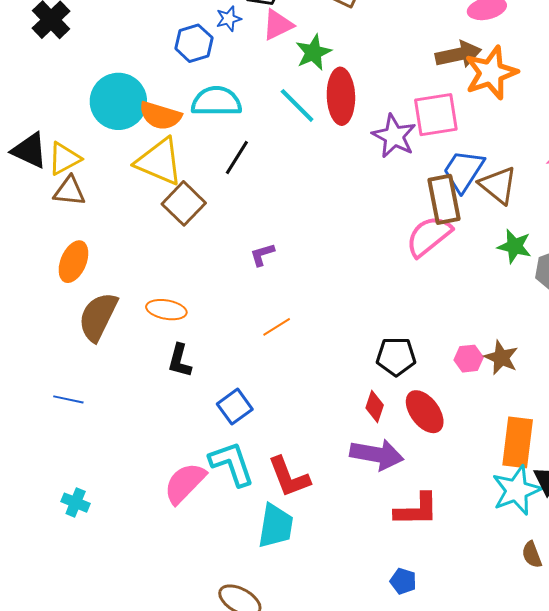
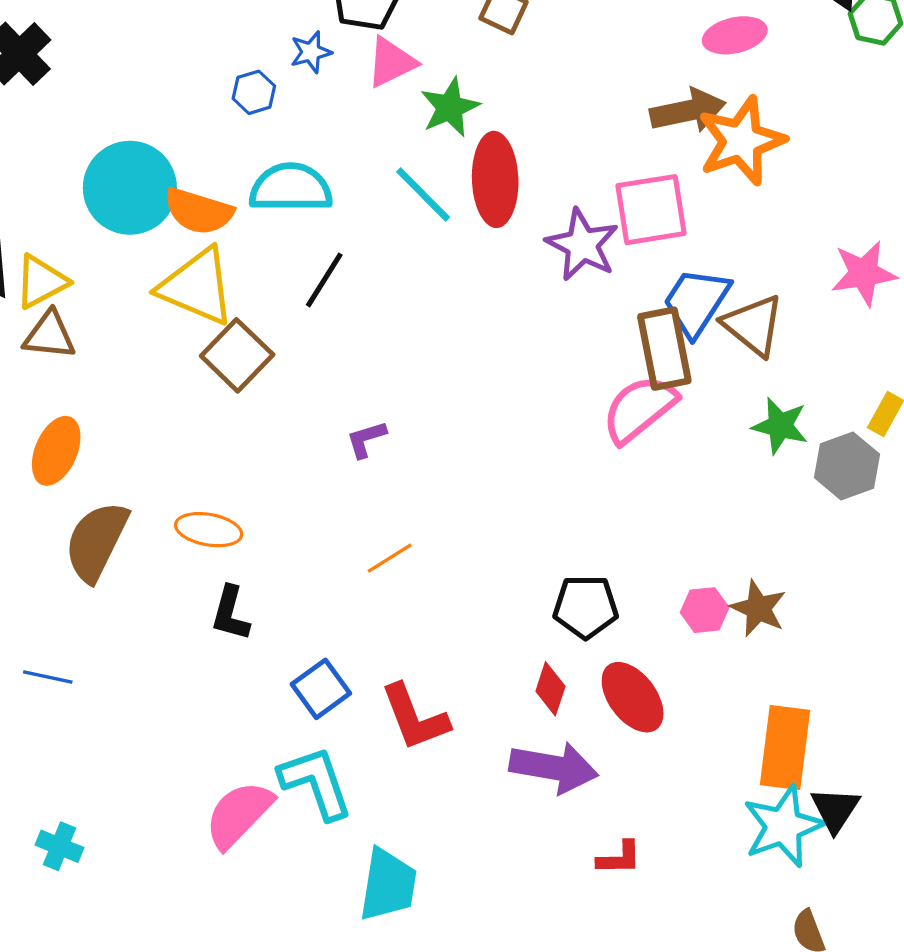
blue hexagon: (194, 43) -> (254, 92), size x0.7
red L-shape: (289, 477) -> (415, 717), moved
red L-shape: (416, 510) -> (619, 858), size x0.6

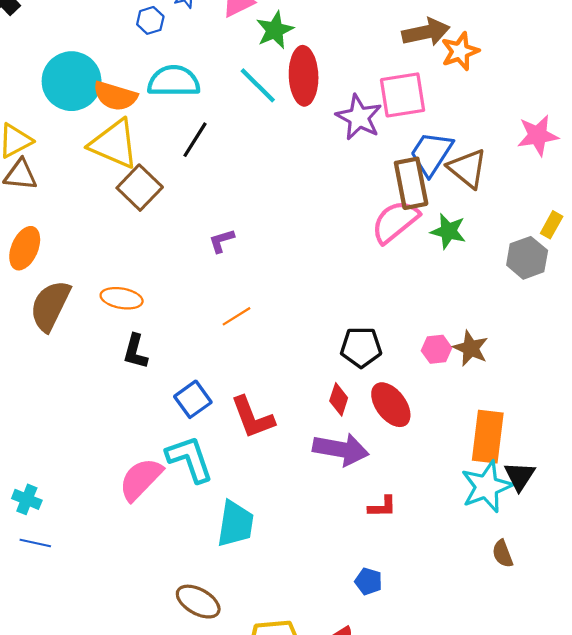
orange star: (741, 141) -> (460, 51), size x0.7
green star: (780, 426) -> (448, 231), moved
blue line: (48, 677) -> (35, 543), moved

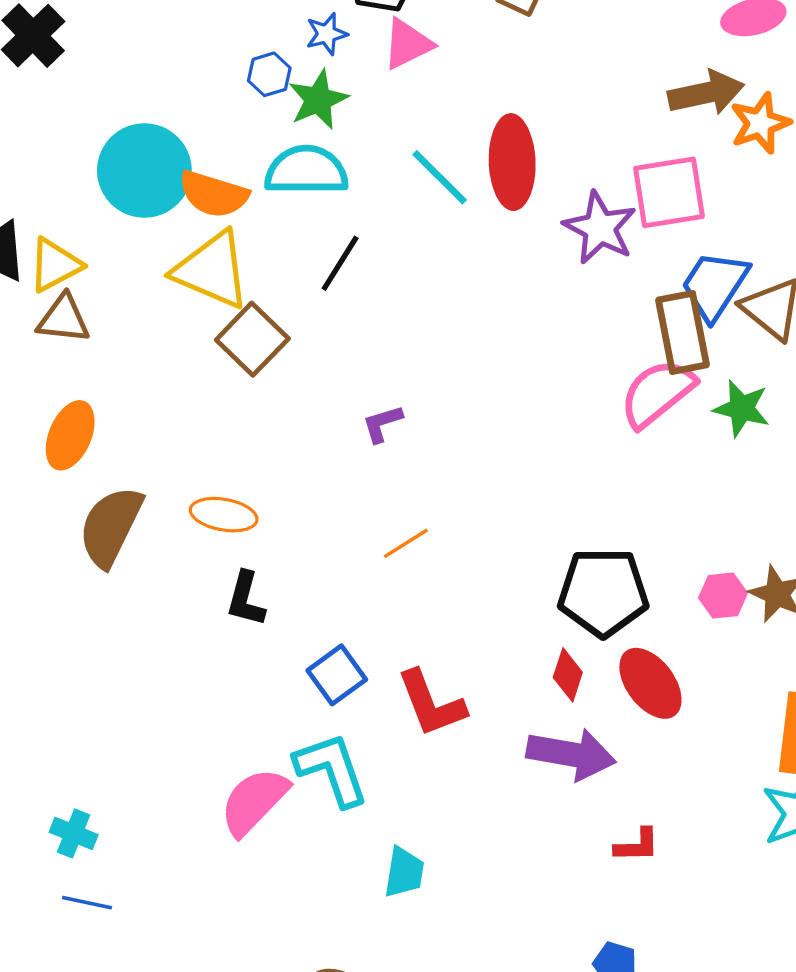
green star: (275, 30) -> (318, 100), moved
black pentagon: (361, 347) -> (603, 592), size x1.4
cyan trapezoid: (235, 524) -> (404, 872), size x0.7

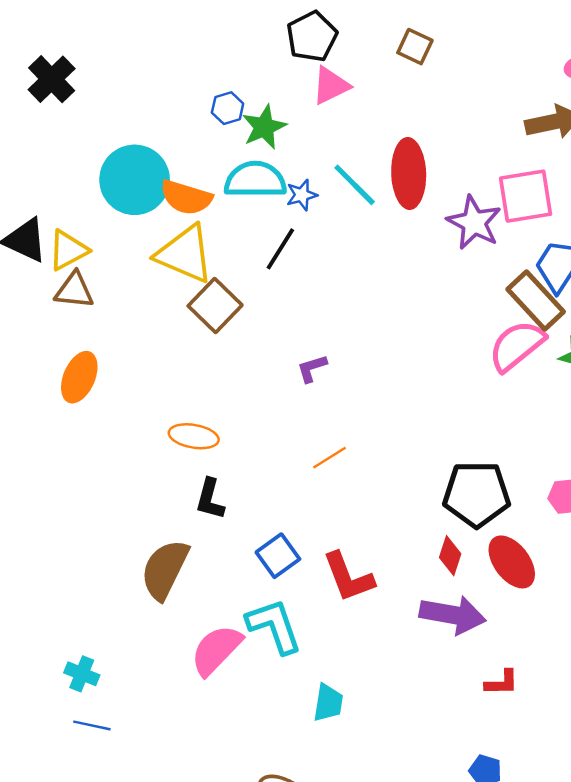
blue star: (327, 34) -> (302, 195), moved
brown rectangle: (683, 332) -> (536, 300), turned -32
brown semicircle: (111, 526) -> (165, 570), moved

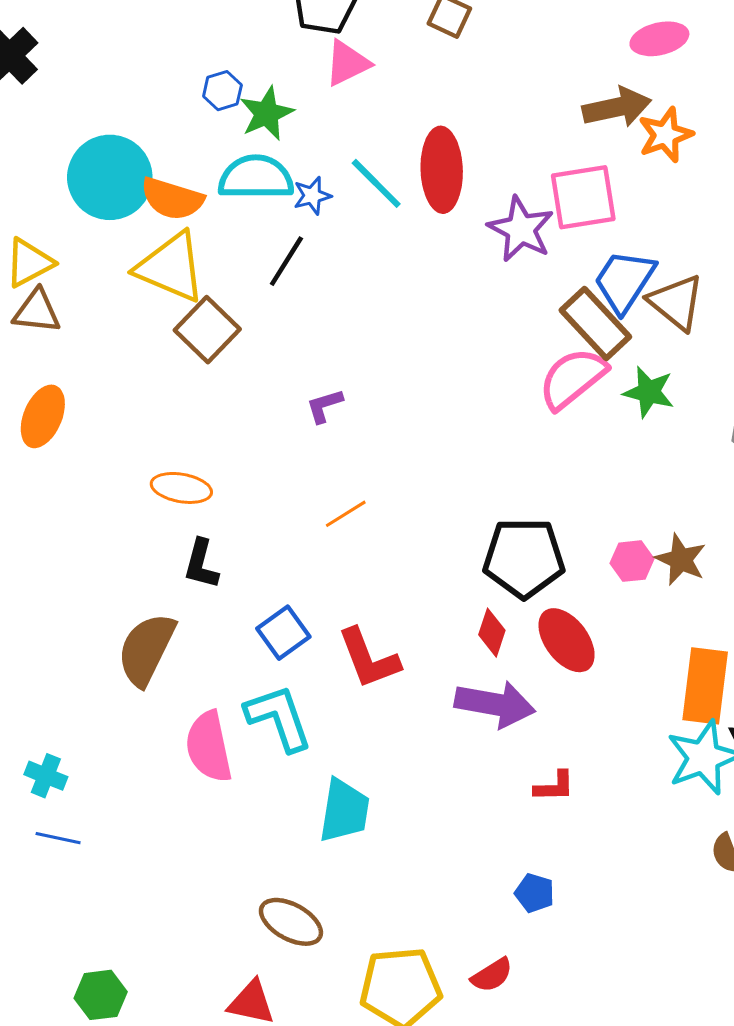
pink semicircle: (216, 650) -> (209, 747), turned -56
cyan trapezoid: (328, 703) -> (344, 811), size x1.4

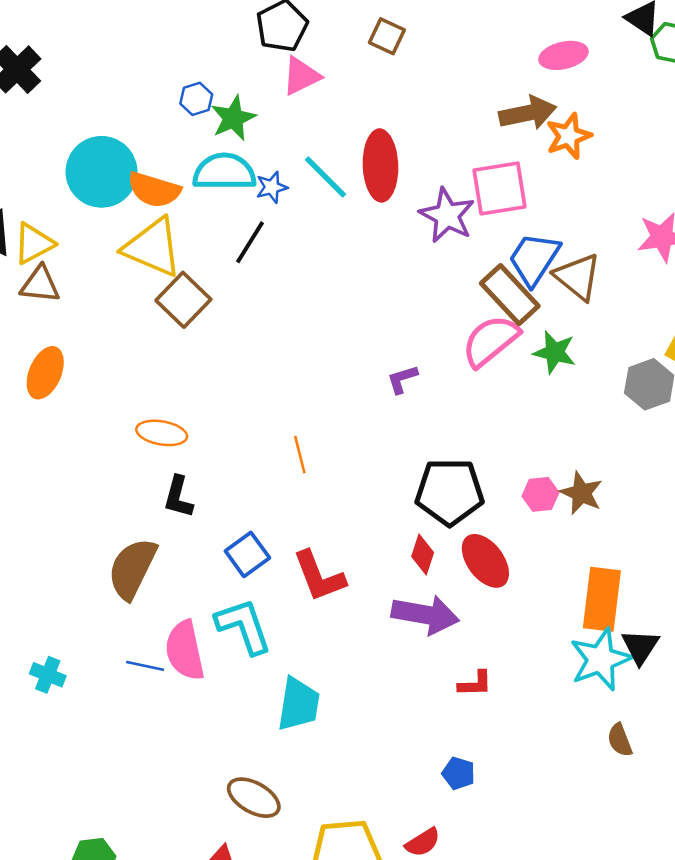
purple L-shape: (324, 406) -> (402, 379), moved
orange line: (346, 514) -> (300, 455), turned -72
blue line: (58, 838) -> (145, 666), moved

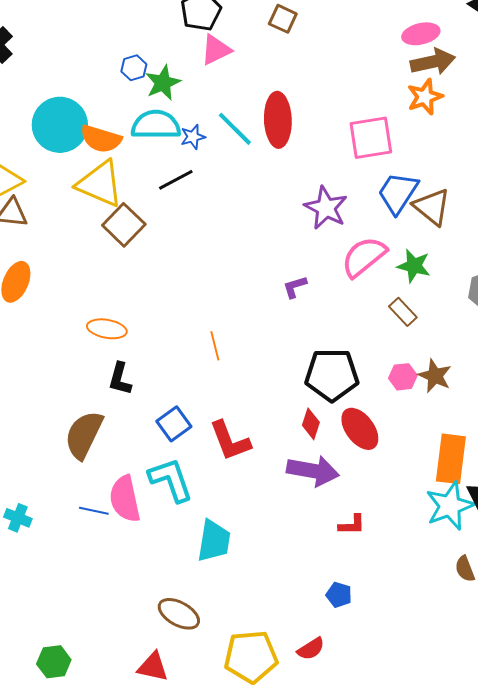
brown arrow: (528, 113) -> (433, 62), moved
purple star: (447, 215) -> (326, 208), moved
black line: (250, 242) -> (176, 180), turned 30
brown rectangle: (510, 295) -> (403, 312), moved, size x0.6

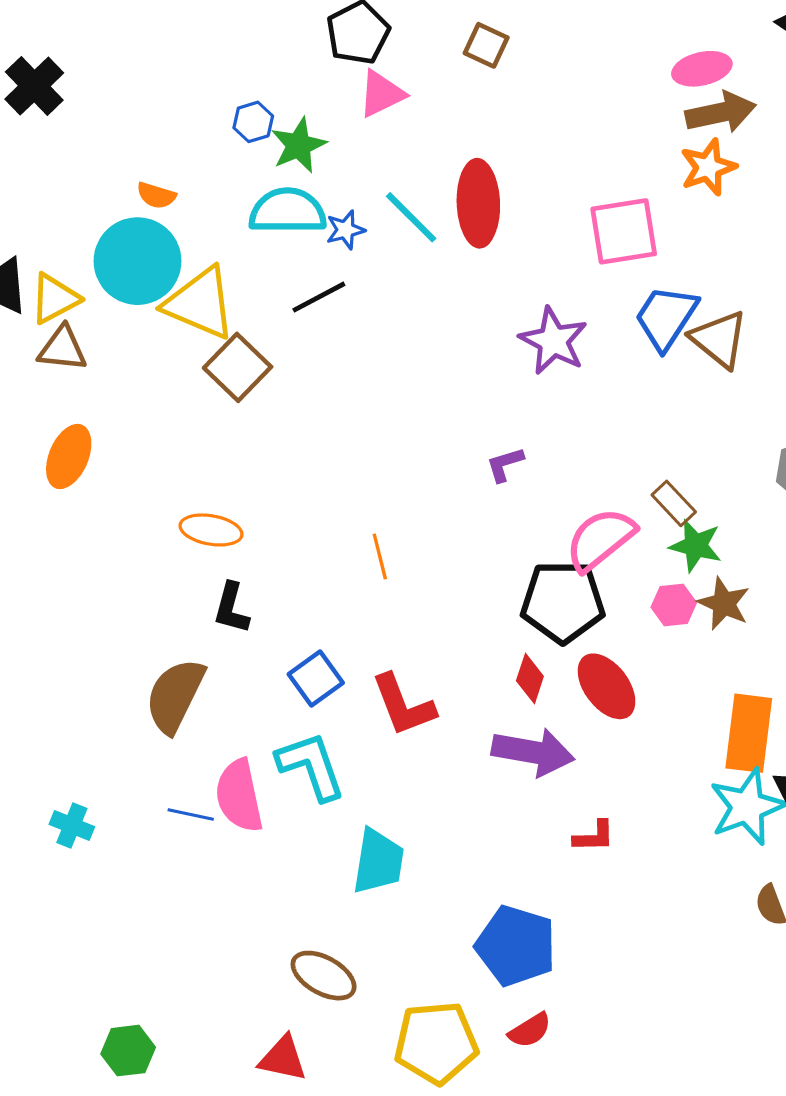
cyan circle: (60, 125) -> (138, 261), moved
orange semicircle: (101, 139) -> (156, 195), moved, size x0.6
pink semicircle: (364, 257) -> (600, 539), moved
green star: (414, 266) -> (696, 546), moved
blue pentagon: (339, 595) -> (516, 946), moved, size x2.0

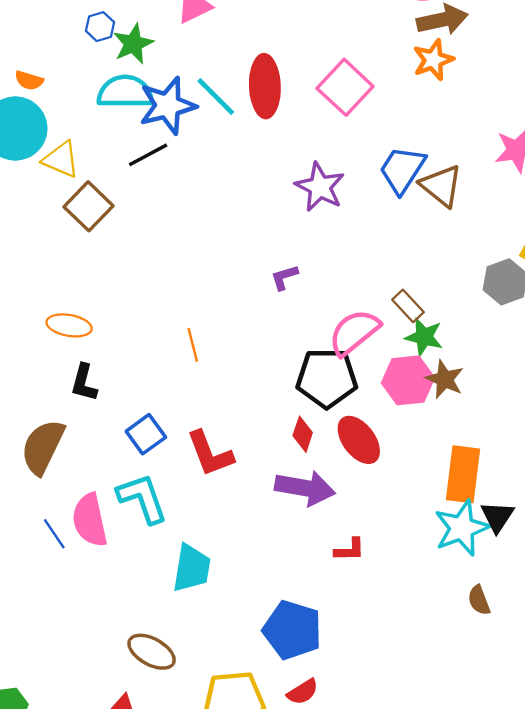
blue star: (345, 230) -> (168, 106), size x2.0
pink square: (624, 231) -> (345, 87), moved, turned -38
yellow triangle: (200, 303) -> (61, 159), size x0.7
pink hexagon: (674, 605) -> (408, 380), size x1.6
blue line: (191, 815) -> (54, 534), turned 44

